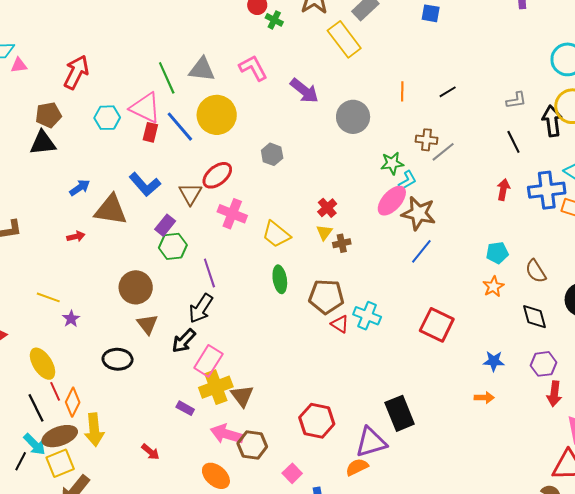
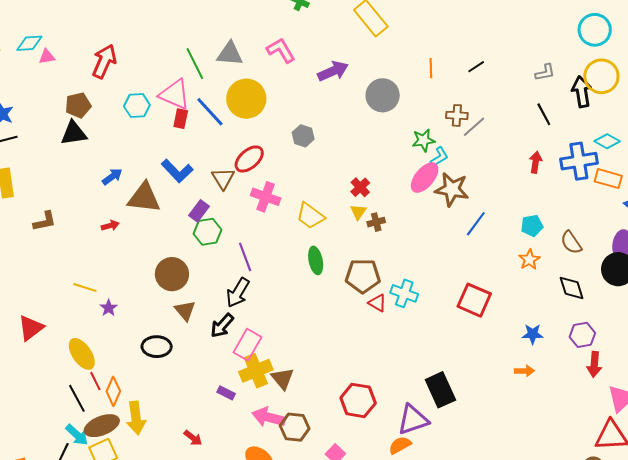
purple arrow: (304, 91) -> (333, 71), turned -60
blue line: (421, 251) -> (476, 224), moved

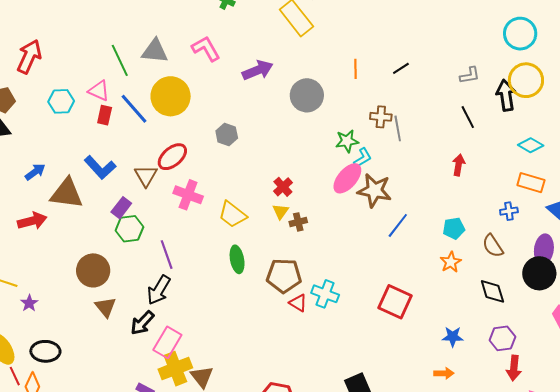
pink triangle: (175, 94) -> (99, 91), size x0.7
gray line: (474, 127) -> (398, 128), turned -60
blue cross: (579, 161) -> (509, 211), moved, size x0.5
red arrow: (110, 226) -> (32, 221), size x1.6
black ellipse: (157, 347) -> (45, 351), moved

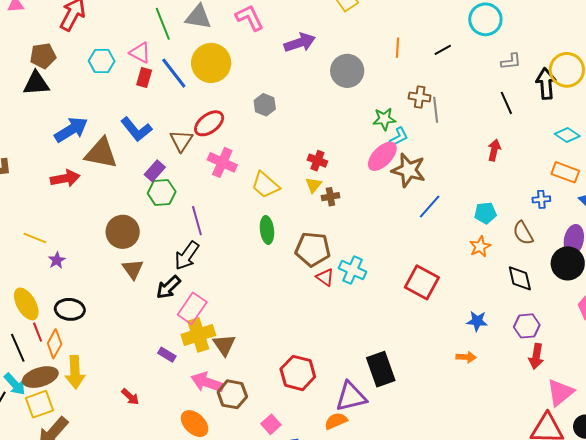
cyan circle: (520, 34) -> (485, 19), moved
blue arrow: (35, 172) -> (71, 130), size x1.6
red cross: (283, 187) -> (317, 161), turned -30

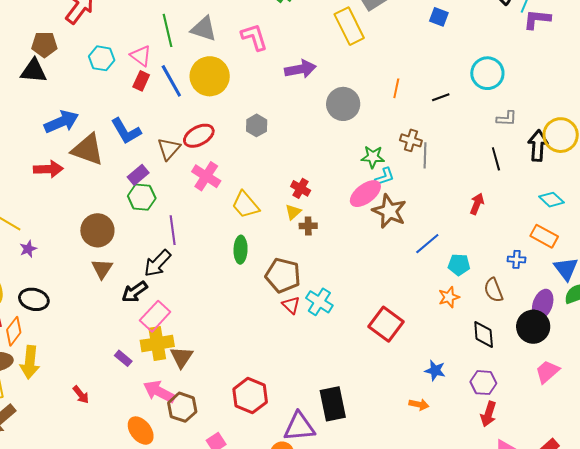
blue line: (430, 207) -> (427, 244), moved

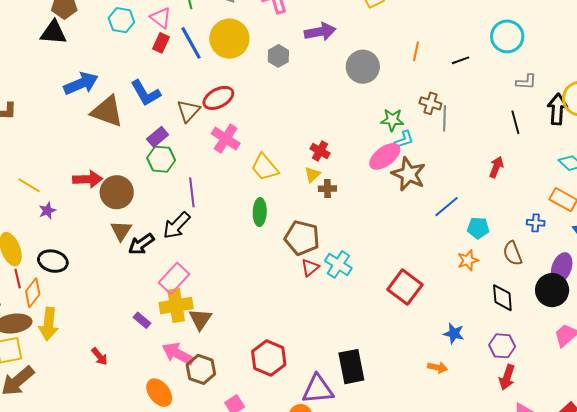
gray hexagon: (257, 125) -> (278, 56), moved
red arrow: (48, 169) -> (88, 179), moved
black arrow: (135, 292) -> (141, 244), moved
red triangle: (291, 305) -> (310, 268), turned 36

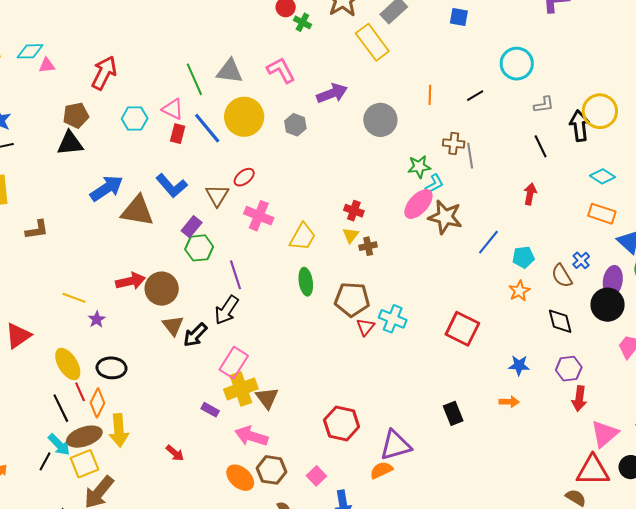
red ellipse: (218, 98) -> (244, 177), size x0.7
yellow trapezoid: (265, 167) -> (303, 237), turned -100
blue cross: (536, 223) -> (581, 260), moved, turned -36
black rectangle: (351, 367) -> (453, 413), moved, size x0.7
brown hexagon: (201, 369) -> (272, 470), moved

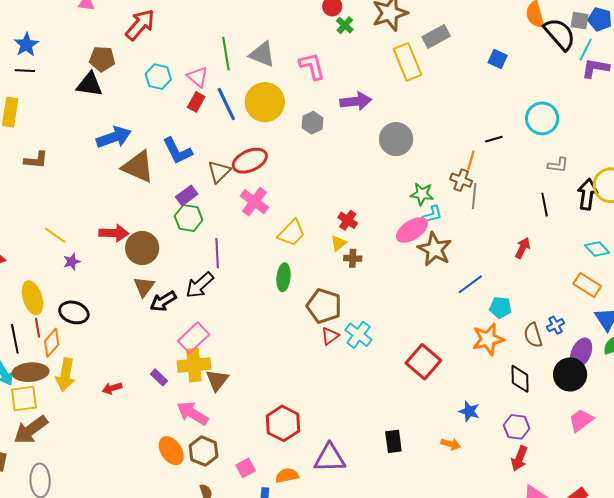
orange line: (430, 95) -> (471, 160), moved
red ellipse: (244, 177) -> (250, 161), size x1.6
orange star: (519, 291) -> (488, 339), size x1.5
red arrow: (175, 453) -> (112, 388), moved, turned 108
orange semicircle: (381, 470) -> (287, 475), moved

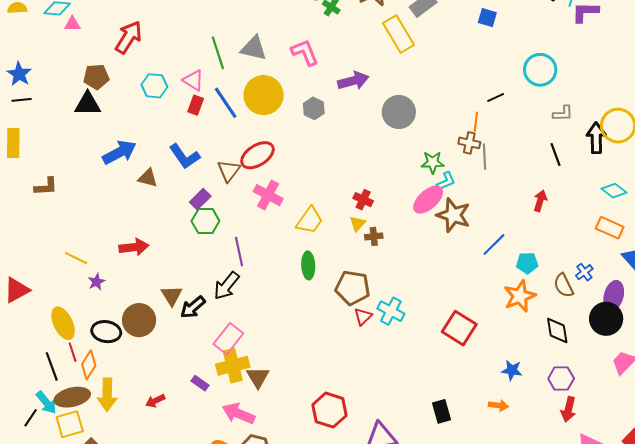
brown triangle: (138, 167) -> (148, 178), size x0.6
brown circle: (142, 248) -> (139, 320), moved

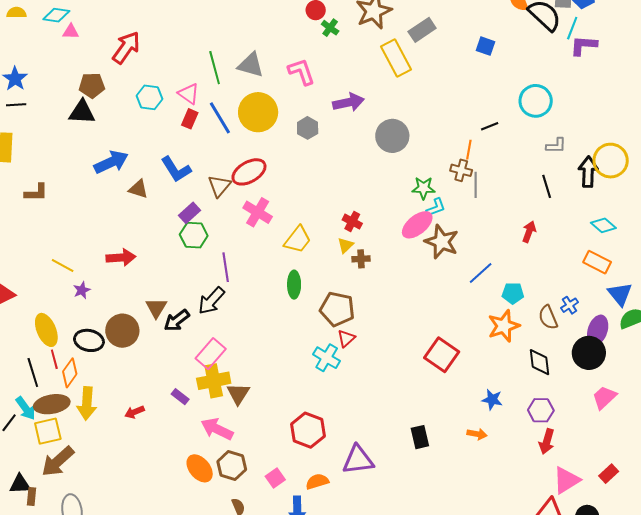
cyan cross: (391, 311) -> (327, 358), moved

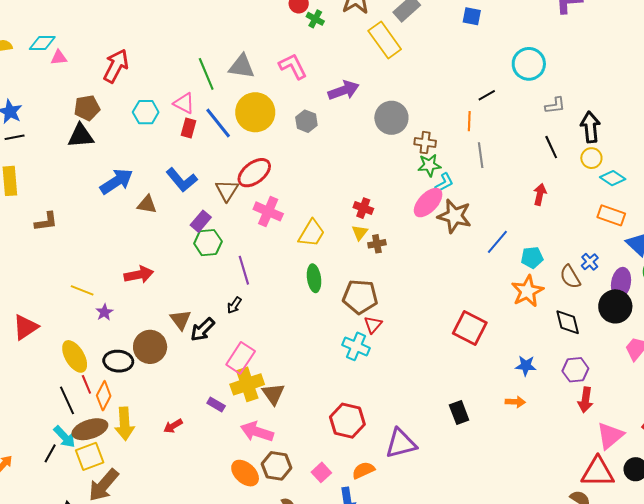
yellow circle: (611, 161) -> (591, 158), moved, size x0.6
brown cross: (461, 170) -> (425, 143), moved
black arrow: (211, 301) -> (234, 305), size x0.6

